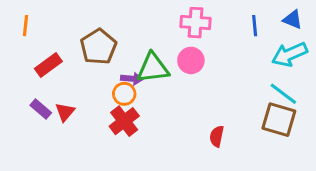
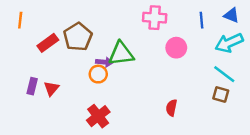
pink circle: (191, 60) -> (176, 48), moved
red rectangle: (48, 65) -> (48, 43), moved
purple rectangle: (41, 109) -> (32, 86), turned 63
brown square: (279, 120) -> (221, 95), size x0.6
red cross: (124, 121) -> (98, 116), moved

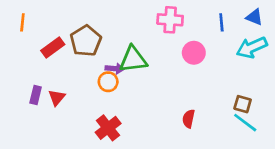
cyan line: (224, 74) -> (245, 123), moved

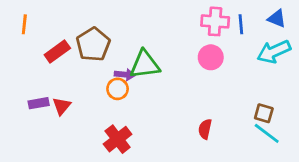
pink cross: (170, 20) -> (215, 21), moved
purple rectangle: (36, 95) -> (39, 103), turned 66

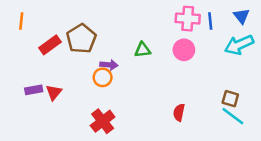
blue triangle: (277, 19) -> (242, 16), turned 30
green triangle: (145, 64) -> (143, 50), moved, size x0.6

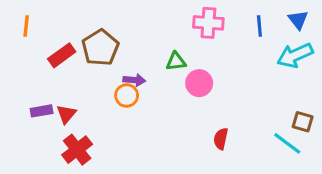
pink cross: (188, 19) -> (208, 23), moved
pink circle: (184, 50) -> (199, 83), moved
brown square: (230, 99) -> (303, 122), moved
red cross: (103, 121) -> (77, 150), moved

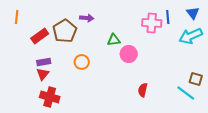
pink cross: (208, 23) -> (152, 23), moved
purple arrow: (134, 80) -> (87, 18), moved
purple rectangle: (42, 111) -> (44, 62), moved
red cross: (77, 150) -> (50, 97), turned -36

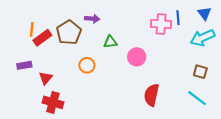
orange line: (17, 17) -> (32, 29), moved
green triangle: (114, 40) -> (110, 42), moved
purple rectangle: (44, 62) -> (24, 65), moved
brown square: (196, 79) -> (200, 72), moved
red semicircle: (143, 90) -> (152, 95), size x1.5

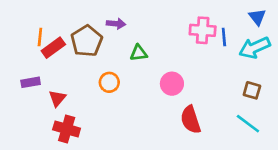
blue line: (178, 18) -> (224, 37), moved
pink circle: (137, 57) -> (172, 84), moved
red semicircle: (152, 95) -> (191, 120), turned -30

